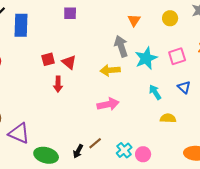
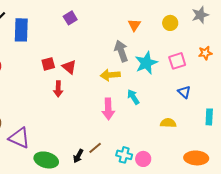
purple square: (70, 13) -> (70, 18), turned -32
cyan arrow: (155, 92) -> (133, 97), moved
pink arrow: (108, 104) -> (108, 109), turned 100
cyan cross: (124, 150) -> (124, 155), turned -35

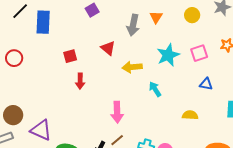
gray arrow: (121, 51) -> (133, 25), moved, turned -150
red triangle: (69, 67) -> (108, 48), moved
blue triangle: (184, 92) -> (206, 84), turned -32
pink arrow: (108, 109) -> (117, 112), moved

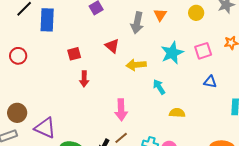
yellow semicircle: (190, 115) -> (177, 113), moved

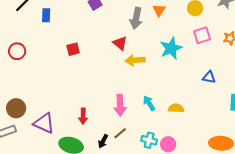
blue rectangle: (47, 20) -> (46, 15), size x0.6
red triangle: (112, 46) -> (120, 43), moved
pink square: (203, 51) -> (202, 35), moved
red arrow: (84, 79) -> (83, 116), moved
cyan arrow: (159, 87) -> (149, 103), moved

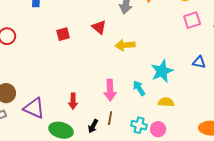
red triangle: (120, 43) -> (99, 27), moved
cyan star: (171, 48) -> (162, 71), moved
yellow semicircle: (176, 108) -> (166, 102), moved
brown line: (120, 133) -> (110, 118), turned -40

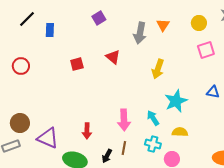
yellow arrow: (125, 45) -> (158, 69), moved, turned -66
cyan cross: (139, 125) -> (153, 144), moved

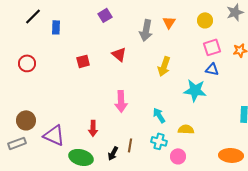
blue triangle: (213, 92) -> (212, 69), moved
cyan star: (176, 101) -> (195, 90), moved, turned 30
pink arrow: (124, 120) -> (121, 101), moved

